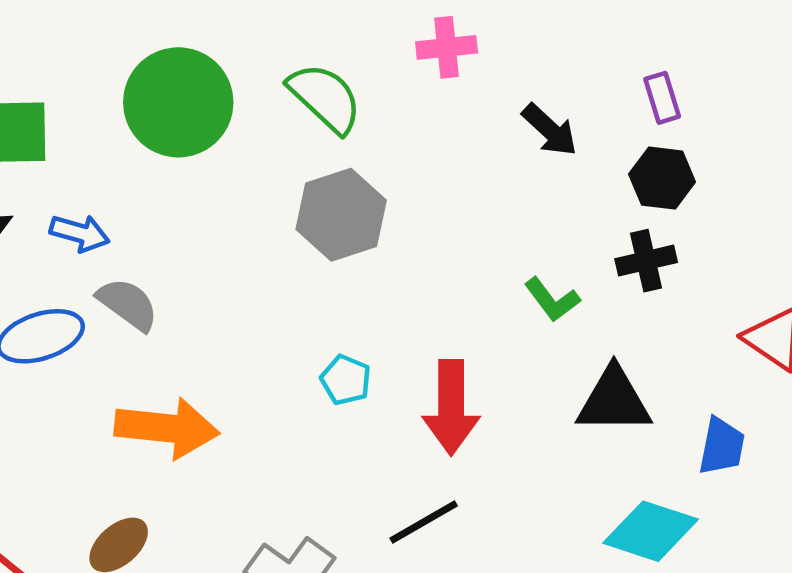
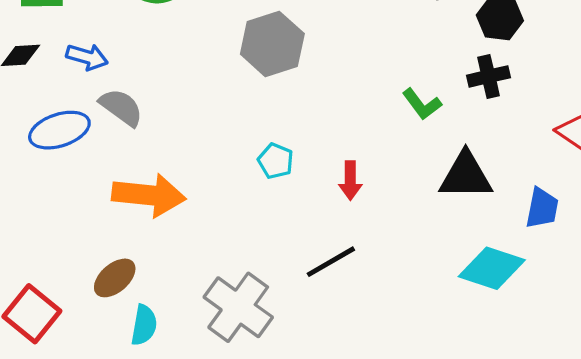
red arrow: (451, 407) -> (350, 180), size x0.6

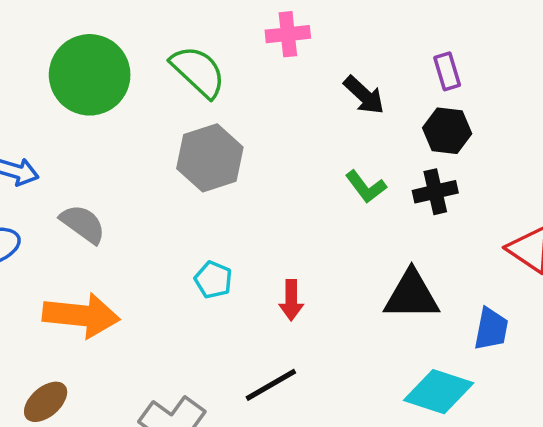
green L-shape: (422, 104) -> (366, 187), moved
gray semicircle: (121, 107) -> (83, 224), moved

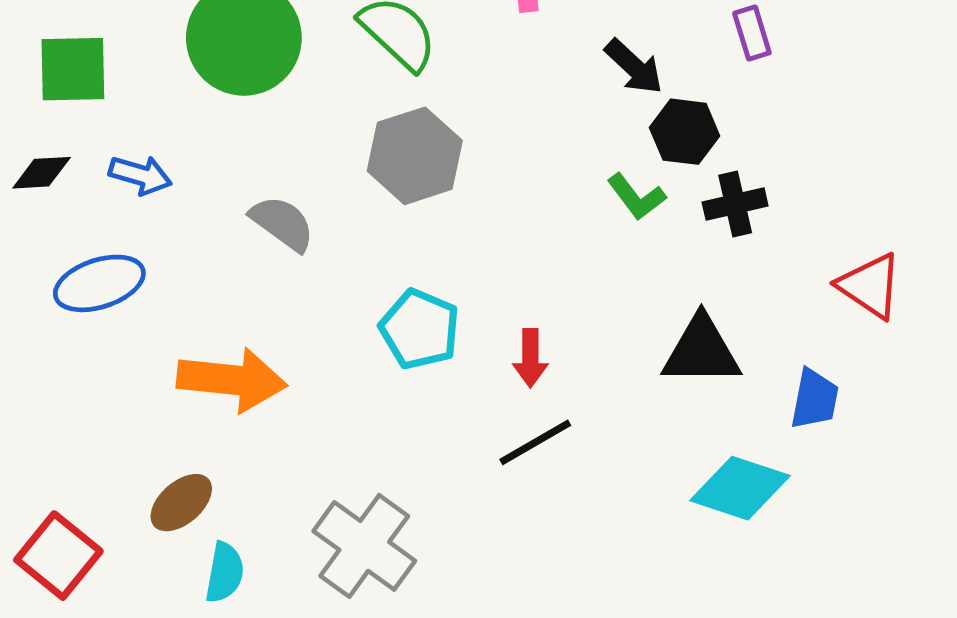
black hexagon: (447, 131) -> (685, 132), moved
gray semicircle: (83, 224) -> (282, 223), moved
cyan pentagon: (213, 280) -> (420, 329), size x1.5
black line: (271, 385) -> (535, 442), moved

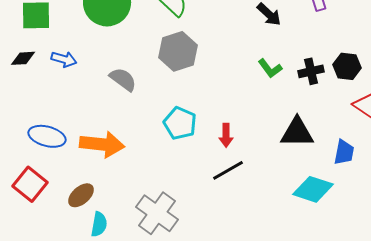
black hexagon: (685, 132) -> (347, 66), moved
blue ellipse: (99, 283) -> (47, 136), moved, turned 33
red square: (58, 556) -> (30, 184), moved

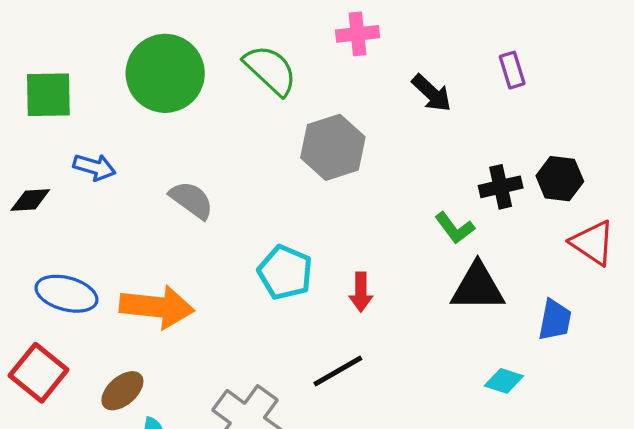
gray hexagon: (178, 51) -> (333, 147), moved
black diamond: (23, 58) -> (30, 200), moved
green L-shape: (270, 68) -> (455, 228), moved
black line: (228, 170) -> (338, 371), moved
cyan diamond: (313, 189) -> (504, 381), size x0.6

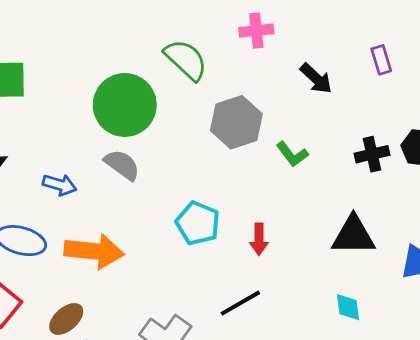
green circle: (165, 73) -> (125, 105), moved
blue arrow: (94, 167) -> (60, 185), moved
green L-shape: (455, 228) -> (292, 154), moved
cyan diamond: (504, 381) -> (348, 307), moved, turned 64

